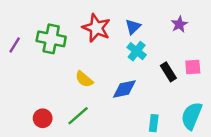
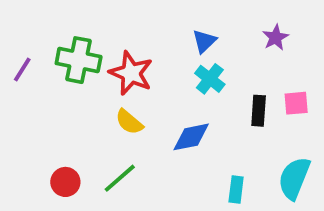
red star: (96, 28) -> (131, 73), moved
black rectangle: (168, 72) -> (259, 111), turned 36

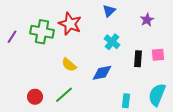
blue triangle: (204, 41) -> (109, 11), moved
red star: (131, 73) -> (70, 24), moved

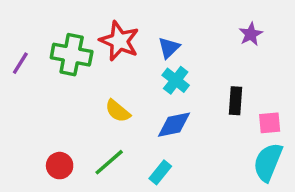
blue triangle: (109, 11) -> (169, 48), moved
cyan cross: (112, 42) -> (176, 80), moved
pink square: (158, 55) -> (270, 123), moved
cyan rectangle: (126, 101) -> (160, 172), moved, turned 32

